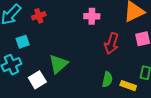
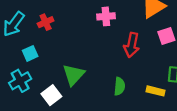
green semicircle: (107, 79) -> (119, 86), moved

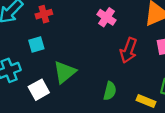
pink cross: (106, 16) -> (106, 17), turned 30
cyan square: (30, 53) -> (36, 45), moved

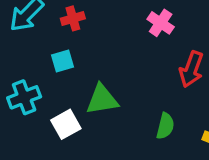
green triangle: (65, 72) -> (102, 100), turned 30

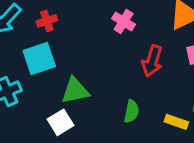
cyan square: (62, 61) -> (39, 58), size x1.6
white square: (66, 124) -> (60, 122), moved

